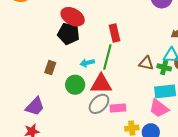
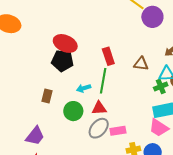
brown triangle: (146, 63) -> (141, 64), moved
green cross: (164, 67) -> (161, 86), turned -32
red triangle: (101, 84) -> (99, 108), size x0.7

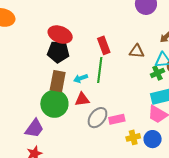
brown rectangle: (47, 96) -> (58, 81), moved, size x1.5
red triangle: (99, 108) -> (82, 99), moved
green circle: (73, 111) -> (54, 104), moved, size x1.4

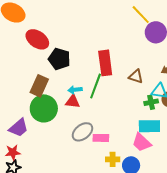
red ellipse: (60, 35) -> (37, 39), moved
red rectangle: (104, 45) -> (105, 63), size x1.4
brown rectangle: (58, 81) -> (39, 86), moved
red triangle: (82, 99) -> (73, 102), moved

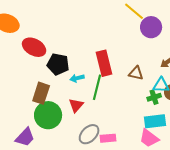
cyan arrow: (75, 90) -> (77, 78), moved
red triangle: (73, 102) -> (76, 105), turned -49

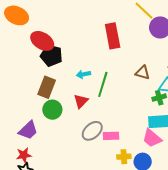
red rectangle: (104, 63) -> (113, 36), moved
black pentagon: (58, 64) -> (51, 55), moved
green circle: (48, 115) -> (52, 110), size x0.7

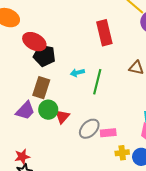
red triangle: (81, 101) -> (62, 117), moved
purple trapezoid: (28, 130) -> (25, 111), moved

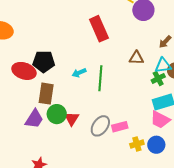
red ellipse: (34, 42) -> (24, 71), moved

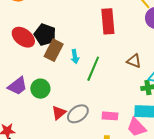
cyan arrow: (79, 73) -> (75, 57), turned -96
brown rectangle: (46, 94) -> (54, 50), moved
red triangle: (72, 119) -> (59, 113), moved
pink rectangle: (120, 127) -> (110, 116), moved

